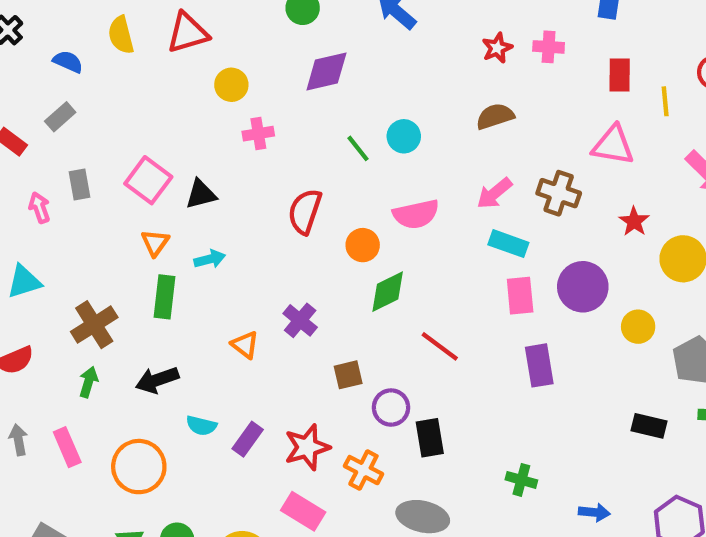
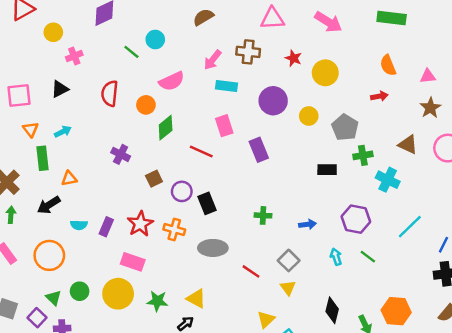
pink square: (148, 180) -> (19, 95), turned -30
black triangle: (201, 194) -> (60, 89), moved
pink rectangle: (520, 296) -> (224, 126), moved
orange triangle: (245, 345) -> (69, 179), moved, turned -35
pink rectangle: (303, 511) -> (133, 262), moved

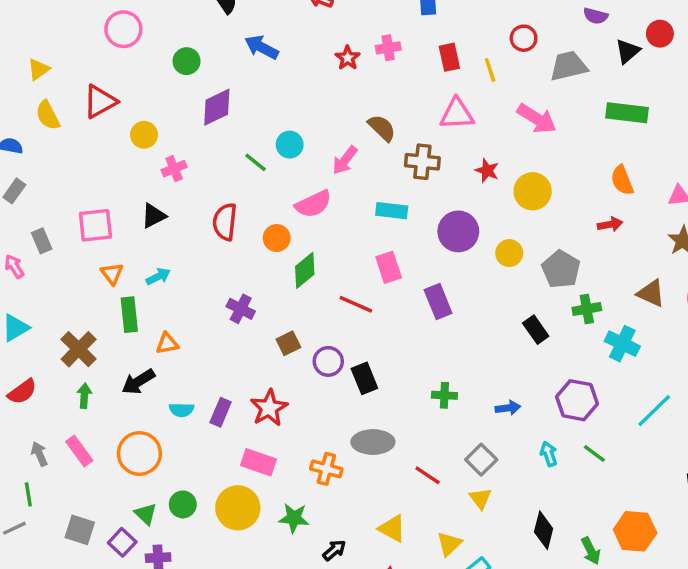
brown semicircle: (203, 17) -> (382, 128), moved, turned 75
pink arrow: (213, 60) -> (345, 160), moved
black rectangle: (327, 170) -> (536, 330), turned 54
orange cross: (174, 229) -> (326, 469), moved
yellow triangle: (196, 299) -> (392, 528), moved

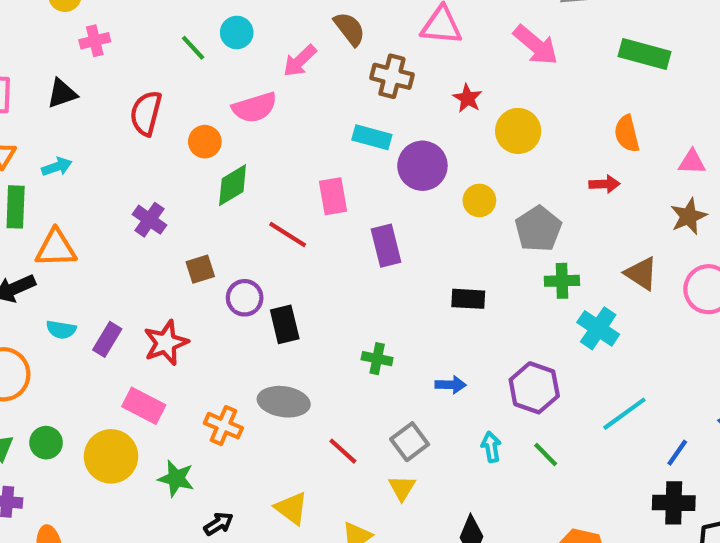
cyan rectangle: (392, 211) -> (372, 137), moved
black rectangle: (536, 330) -> (468, 299), moved, turned -60
orange triangle: (167, 344) -> (56, 248), size x1.5

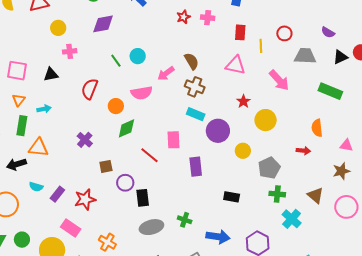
brown cross: (392, 76) -> (195, 87), moved
blue arrow: (451, 385) -> (218, 237), size x1.6
gray ellipse: (284, 402) -> (151, 227), moved, turned -30

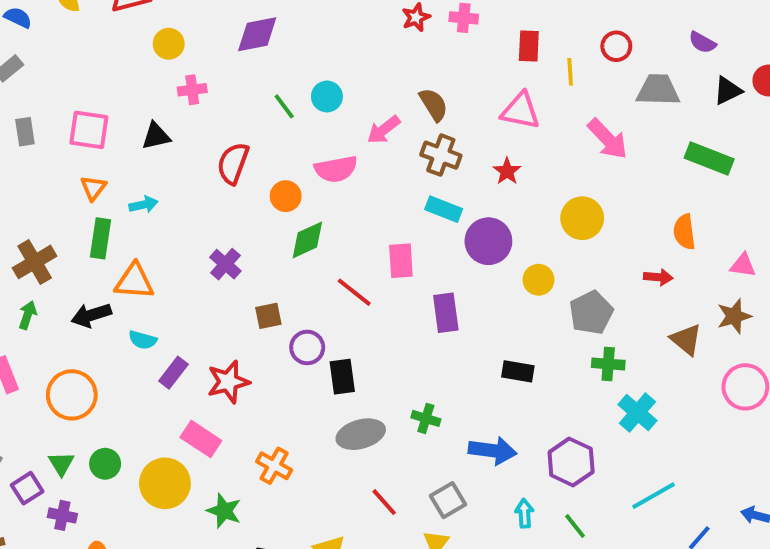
red star: (243, 101) -> (507, 171), moved
cyan semicircle: (36, 187) -> (143, 340), moved
brown triangle: (315, 195) -> (686, 339), moved

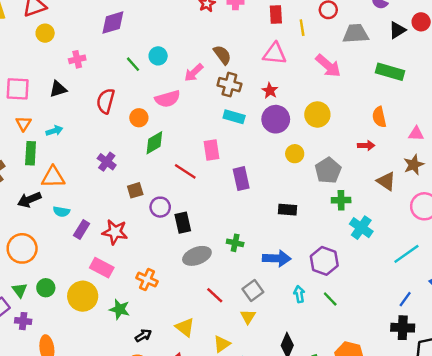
yellow circle: (169, 44) -> (45, 33), moved
purple circle: (488, 241) -> (276, 119), moved
red star: (228, 382) -> (115, 232), turned 30
cyan line: (653, 496) -> (406, 254), moved

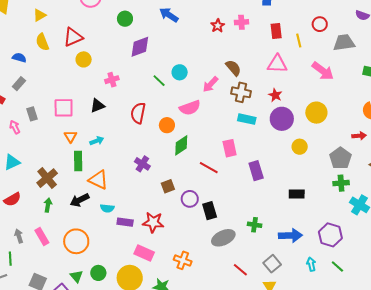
gray pentagon: (328, 170) -> (340, 158), moved
orange triangle: (53, 177) -> (98, 180), turned 30
purple rectangle: (82, 230) -> (125, 222), turned 70

